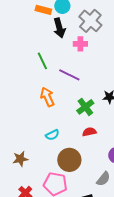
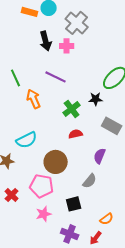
black arrow: (59, 28) -> (46, 41), moved
green line: (42, 61) -> (16, 78), moved
cyan semicircle: (52, 135) -> (27, 140), moved, size x1.5

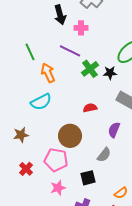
pink cross: (67, 46) -> (81, 28), moved
green cross: (72, 109) -> (90, 69), moved
cyan semicircle: (27, 140) -> (41, 102), moved

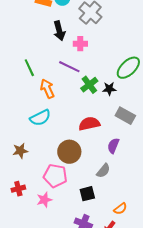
red semicircle: (90, 108) -> (89, 124), size x1.5
red cross: (26, 169) -> (18, 189), moved, turned 32
pink star: (58, 188) -> (44, 200), moved

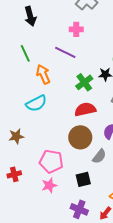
black arrow: (59, 31) -> (30, 16), moved
green cross: (89, 85) -> (84, 82), moved
brown circle: (69, 152) -> (80, 137), moved
pink star: (44, 200) -> (49, 185), moved

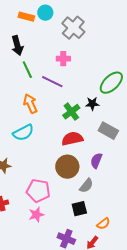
green line: (25, 53) -> (27, 70), moved
black square: (83, 179) -> (79, 209), moved

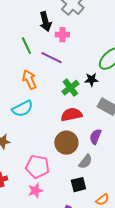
black arrow: (17, 46) -> (45, 22), moved

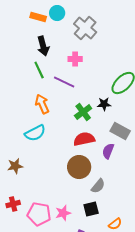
black arrow: (45, 22) -> (43, 46), moved
purple semicircle: (95, 137) -> (108, 151), moved
pink pentagon: (37, 167) -> (39, 214), moved
pink star: (35, 191) -> (63, 213), moved

